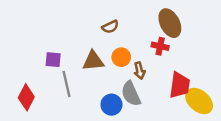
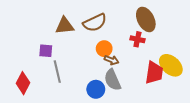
brown semicircle: (110, 27) -> (95, 23), size x1.6
brown triangle: (93, 61) -> (65, 26), moved
brown arrow: (139, 71) -> (111, 60), moved, turned -56
yellow ellipse: (199, 101) -> (171, 65), moved

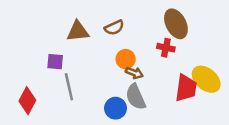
brown semicircle: (95, 23) -> (114, 28), size x0.7

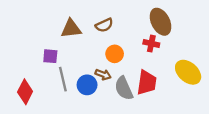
brown arrow: (134, 73) -> (103, 75), moved
red trapezoid: (186, 88) -> (147, 83), moved
blue circle: (115, 108) -> (87, 85), moved

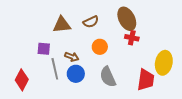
brown ellipse: (161, 22) -> (127, 19), moved
yellow ellipse: (188, 72) -> (164, 63), turned 60
brown arrow: (103, 75) -> (72, 57), moved
red trapezoid: (147, 83) -> (146, 80), moved

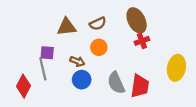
red cross: (132, 38) -> (142, 41), turned -32
orange circle: (100, 47) -> (99, 47), moved
gray line: (55, 69) -> (43, 69), moved
red trapezoid: (146, 80) -> (140, 86), moved

